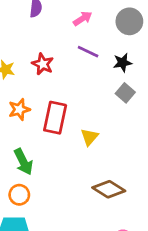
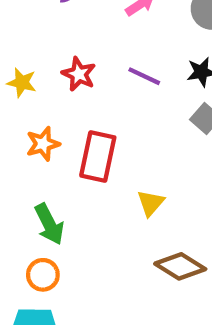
purple line: (88, 52) -> (144, 76), moved
yellow triangle: (89, 137) -> (151, 203), moved

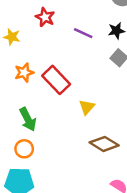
red star: (79, 74) -> (45, 17), moved
red rectangle: (98, 157) -> (56, 80), turned -56

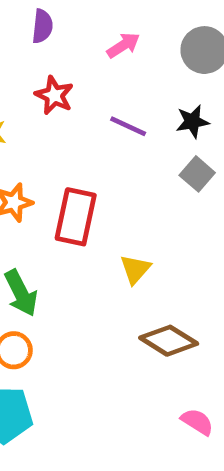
red rectangle: (56, 80) -> (76, 217), turned 56

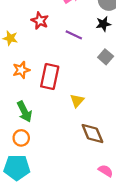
black star: (192, 122) -> (103, 24), moved
brown diamond: (169, 341) -> (92, 134), turned 35

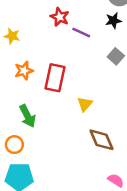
red star: (40, 21) -> (60, 17), moved
orange circle: (21, 138) -> (14, 145), moved

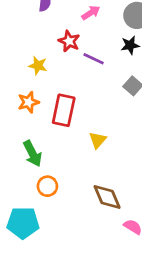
yellow star: (12, 36) -> (38, 66), moved
brown diamond: (101, 140) -> (107, 197), moved
orange circle: (14, 145) -> (47, 186), moved

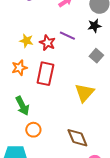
red star: (69, 41) -> (47, 43), moved
yellow triangle: (98, 140) -> (84, 93), moved, size x1.5

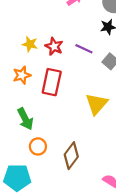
purple line: (67, 36) -> (84, 49), moved
brown diamond: (77, 138) -> (71, 156), moved, turned 60

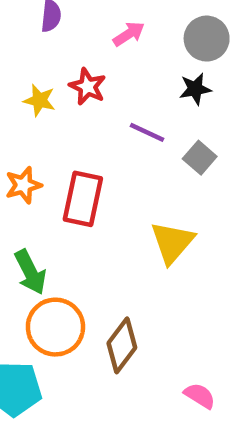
yellow star: (30, 44) -> (39, 100), moved
red star: (54, 46) -> (88, 87), moved
orange circle: (38, 146) -> (55, 327), size x1.6

